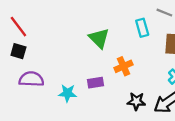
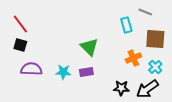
green triangle: (99, 38) -> (89, 47), moved
orange cross: (124, 66) -> (133, 58), moved
cyan star: (67, 93) -> (63, 72), moved

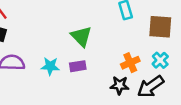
orange cross: (133, 58) -> (130, 63), moved

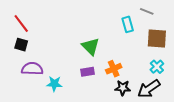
orange cross: (130, 63) -> (114, 69), moved
cyan star: (50, 66) -> (54, 84), moved

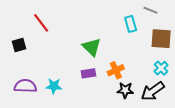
red line: (21, 23) -> (41, 23), moved
black square: (21, 45) -> (19, 45), turned -32
purple semicircle: (32, 69) -> (25, 86), moved

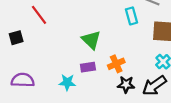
cyan star: (54, 86) -> (67, 82), moved

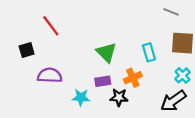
cyan rectangle: (131, 16) -> (149, 52), moved
purple semicircle: (23, 80) -> (50, 75), moved
black star: (126, 85) -> (119, 97), moved

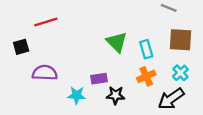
red line: (51, 26) -> (46, 22), turned -70
green triangle: (106, 52) -> (117, 42), moved
orange cross: (133, 78) -> (146, 76), moved

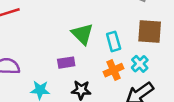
cyan cross: (180, 73) -> (140, 64), moved
purple rectangle: (99, 79) -> (66, 63), moved

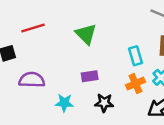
green triangle: (82, 34) -> (86, 34), moved

